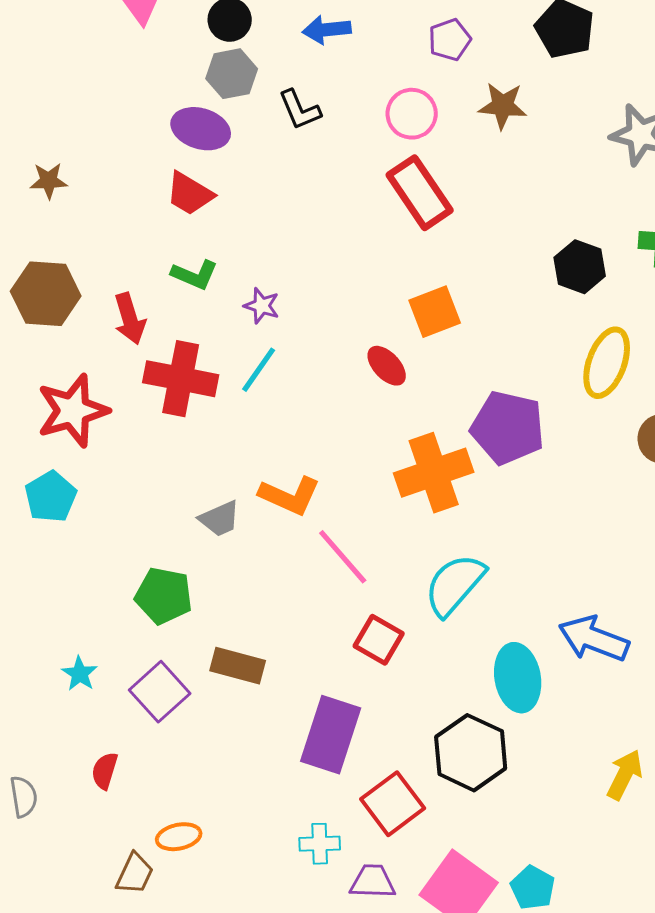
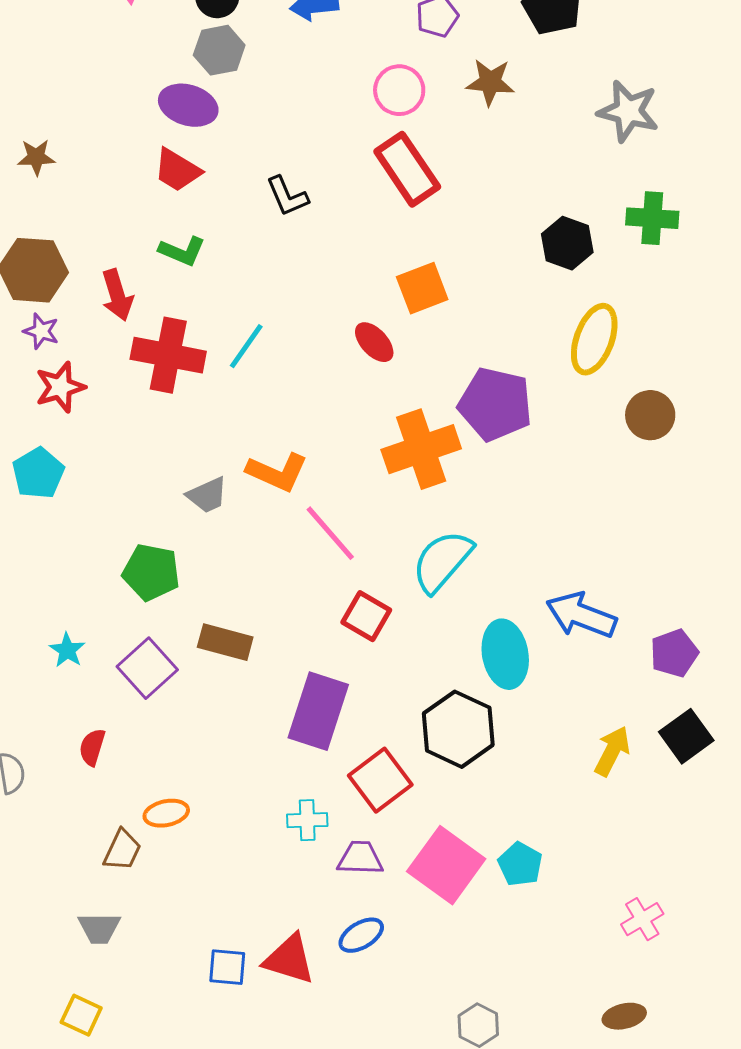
black L-shape: (300, 110) -> (287, 196), moved
purple star: (262, 306) -> (41, 331), moved
red star: (73, 411) -> (60, 387), size x0.7

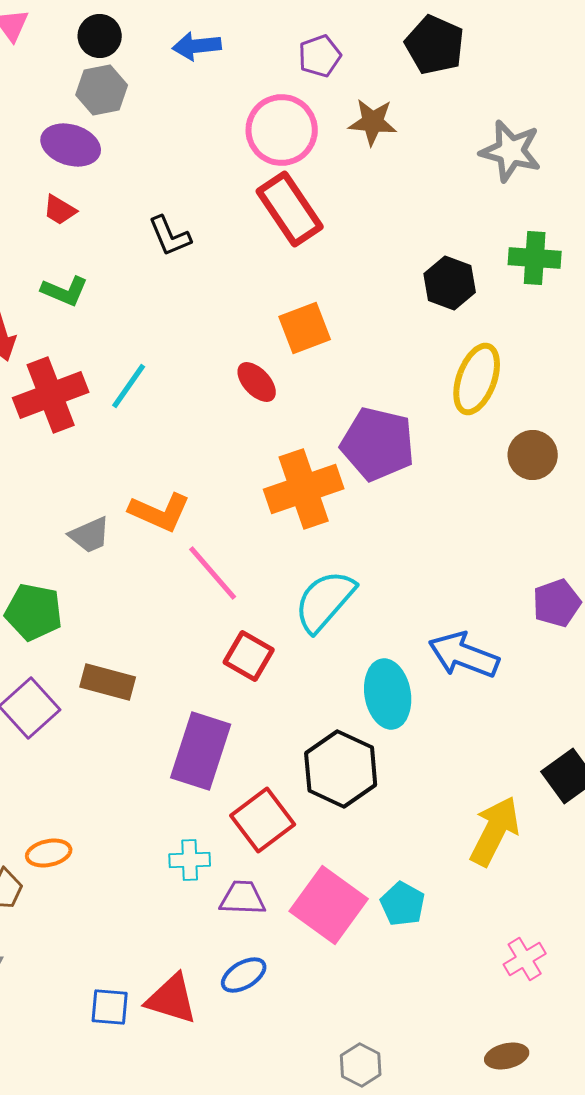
pink circle: (399, 90) -> (282, 130), size x1.4
red trapezoid: (177, 170) -> (60, 210), size x0.7
red cross: (168, 355) -> (51, 395), turned -32
purple pentagon: (674, 653) -> (557, 603), moved
yellow arrow: (612, 751) -> (495, 831), moved, size x1.4

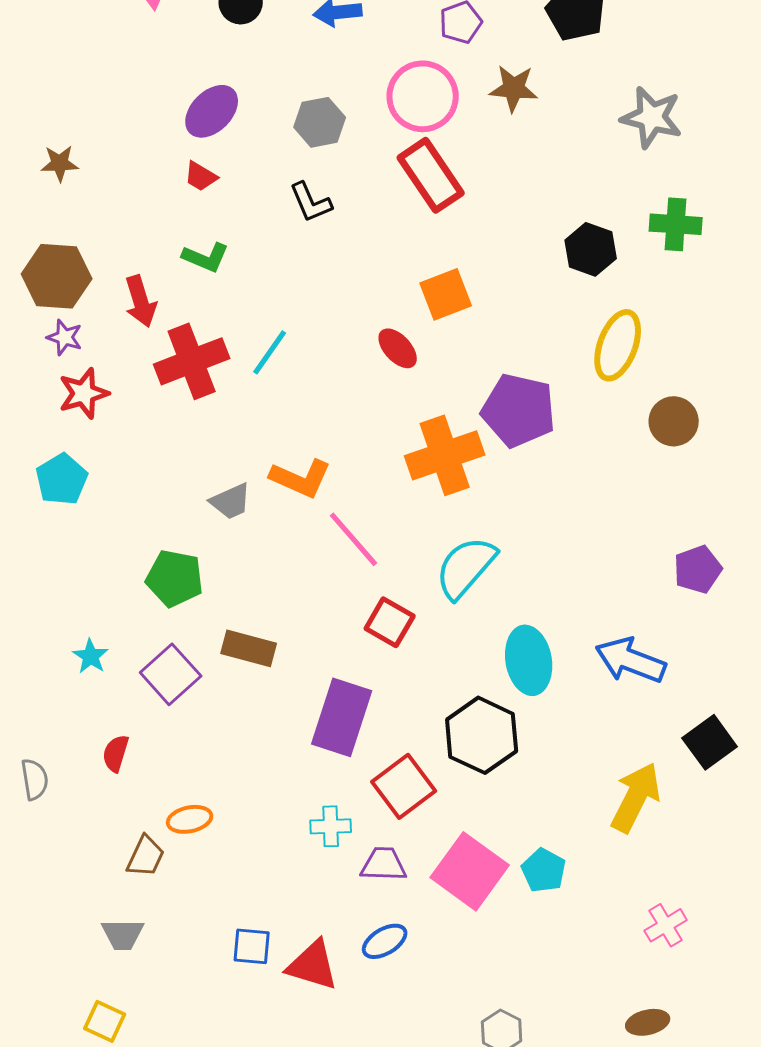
gray hexagon: (102, 90) -> (320, 122), moved
purple ellipse: (71, 145) -> (212, 111), turned -62
blue arrow: (464, 655) -> (631, 660), moved
blue square: (110, 1007) -> (252, 946), moved

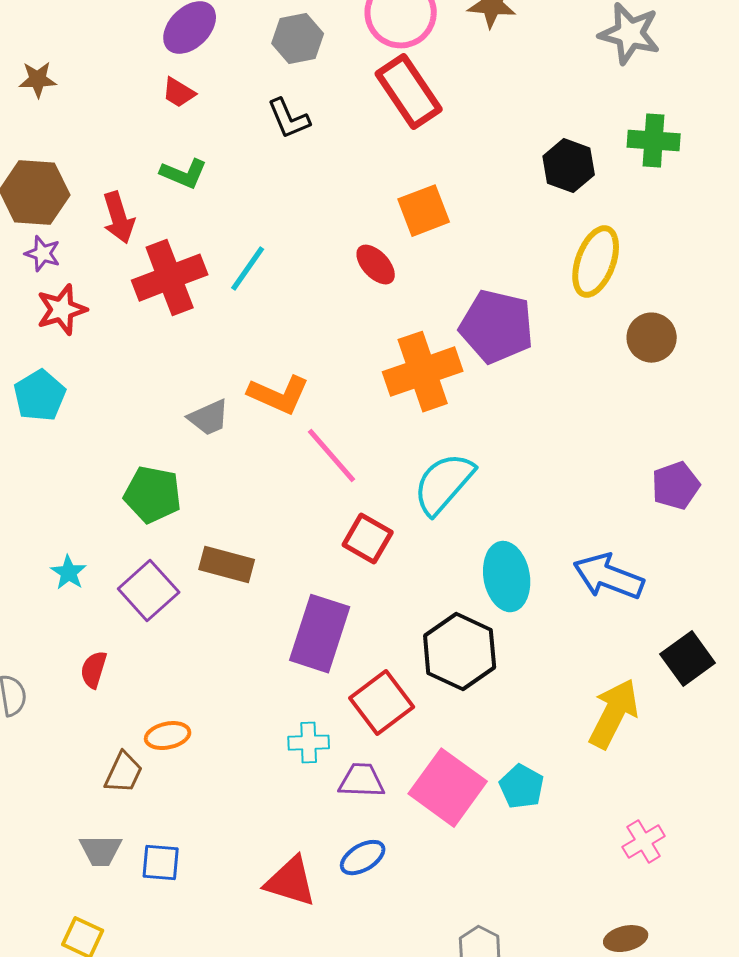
blue square: (252, 946) -> (161, 863), moved

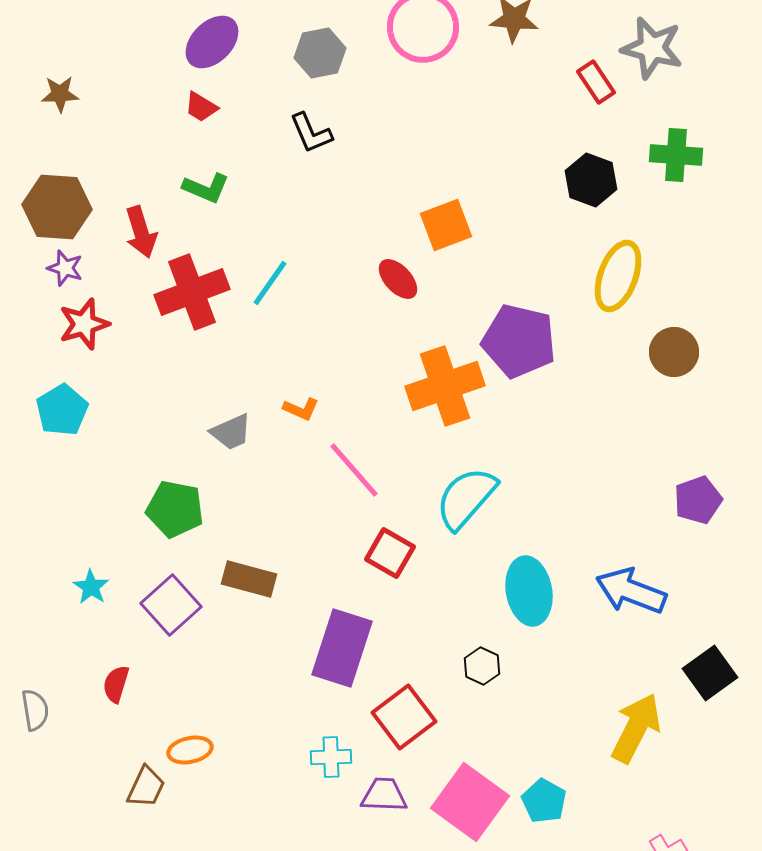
red rectangle: (409, 92) -> (596, 82), moved, size x0.6
orange L-shape: (279, 395) -> (301, 409), size x0.6
black hexagon: (460, 652) -> (482, 666), size x0.5

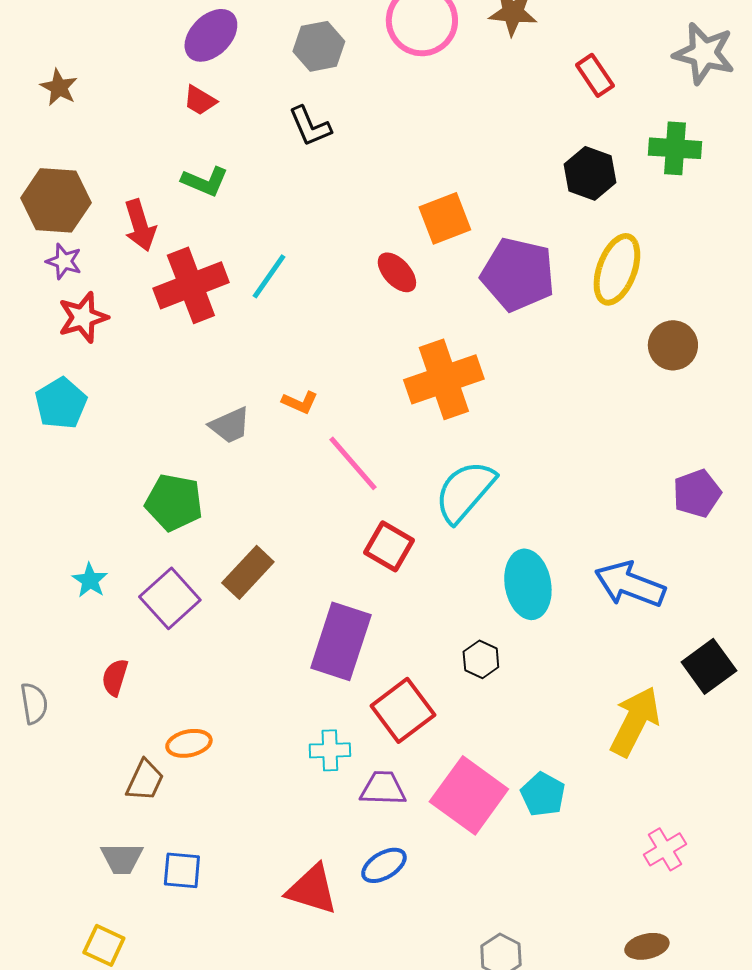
gray star: (652, 48) -> (704, 53), moved
brown star: (60, 94) -> (59, 87), turned 30
purple pentagon: (519, 341) -> (518, 274), moved
brown rectangle: (249, 579) -> (248, 572), turned -62

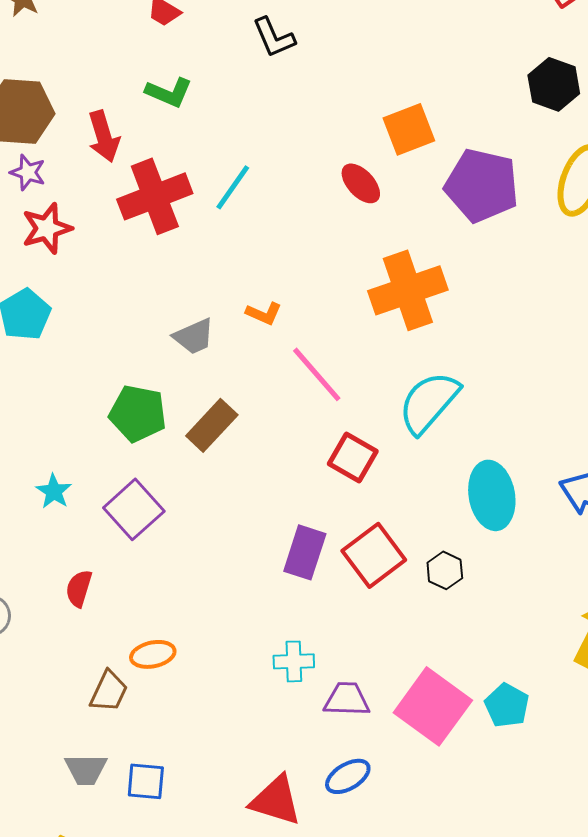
brown rectangle: (248, 572) -> (212, 425), moved
purple rectangle: (341, 641) -> (305, 552), size x0.7
red square: (403, 710) -> (374, 555), moved

